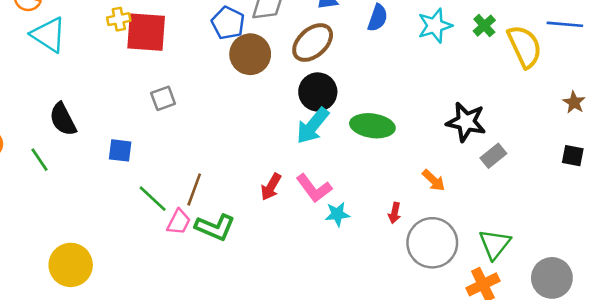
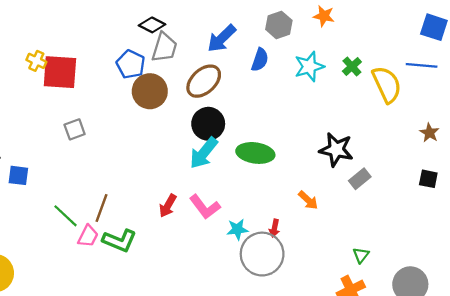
yellow cross: (119, 19) -> (36, 61), turned 36
blue square: (120, 150) -> (18, 175), moved
cyan star: (337, 214) -> (237, 229), moved
gray circle: (432, 243) -> (262, 254), moved
green triangle: (495, 244) -> (361, 255), size x0.6

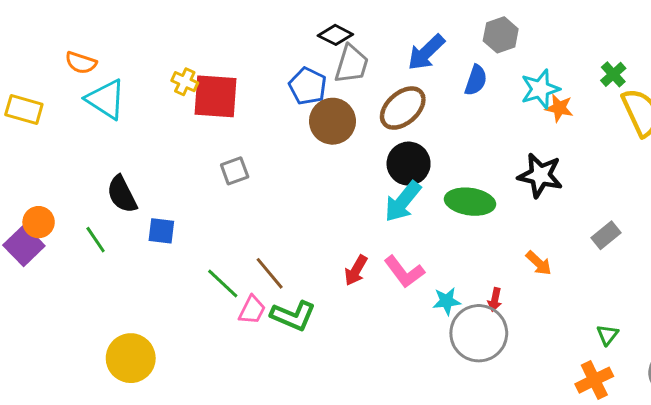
orange star: (324, 16) -> (559, 108), moved
green cross: (352, 67) -> (613, 74), moved
black star: (336, 150) -> (540, 175), moved
brown line: (101, 208) -> (270, 273), turned -60

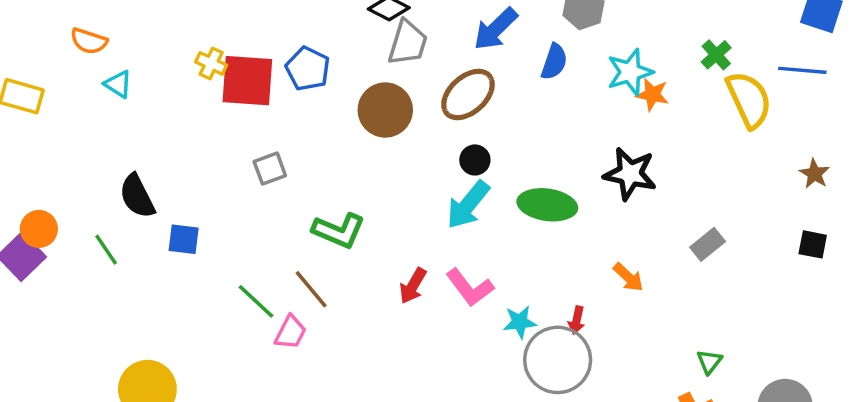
blue pentagon: (308, 86) -> (308, 69), moved
cyan triangle: (106, 99) -> (118, 84), size x0.6
black circle: (409, 164) -> (475, 160), size x0.6
green L-shape: (293, 316) -> (339, 231), moved

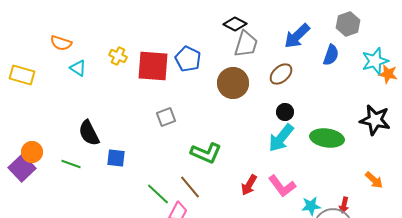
yellow cross: (211, 63) -> (118, 56), moved
brown ellipse: (468, 94) -> (281, 74), size x0.7
green line: (106, 250) -> (71, 164), turned -36

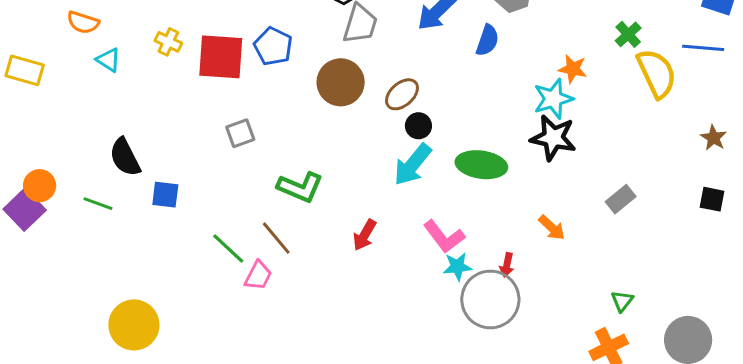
cyan star: (375, 61) -> (553, 99), moved
brown ellipse: (281, 74) -> (402, 94), moved
pink L-shape: (282, 186) -> (444, 237), moved

